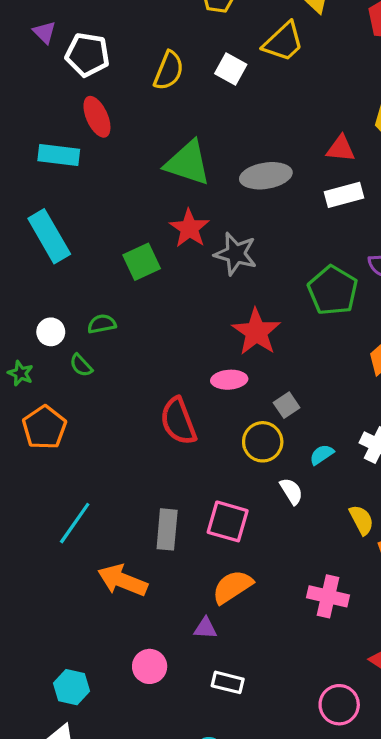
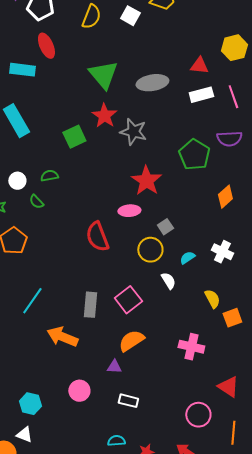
green triangle: (188, 163) -> (103, 75), turned 32
pink square: (228, 521) -> (128, 300), turned 36

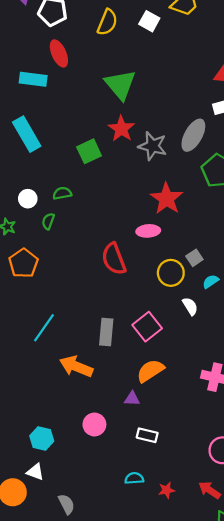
gray ellipse: (152, 83) -> (193, 135), moved, turned -52
green semicircle: (36, 202) -> (48, 221), turned 63
gray square: (165, 227) -> (194, 258), moved

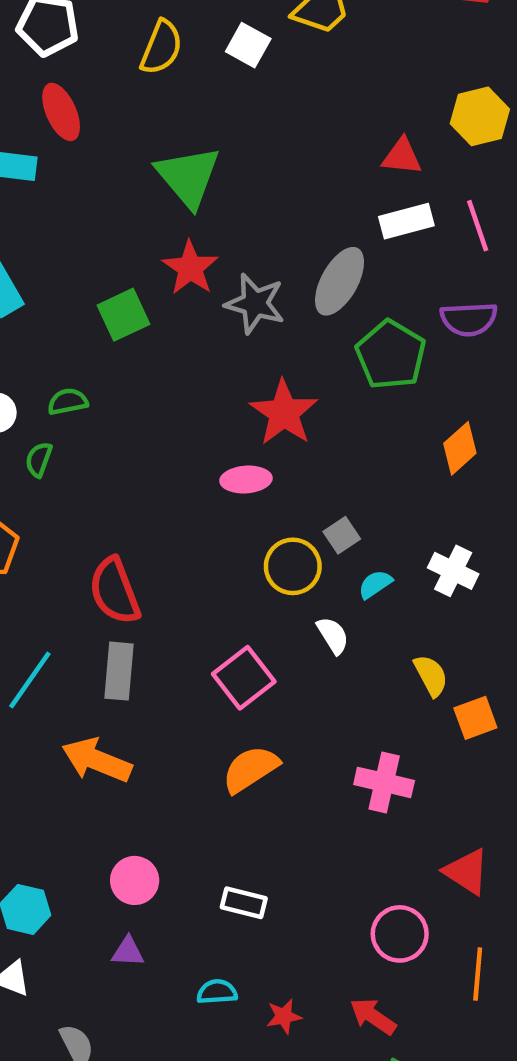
red semicircle: (114, 259) -> (115, 591), moved
gray rectangle: (106, 332) -> (119, 671), moved
purple triangle: (132, 399) -> (128, 952), moved

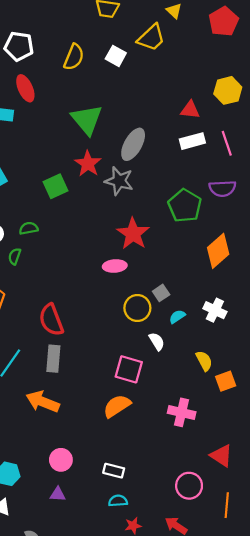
gray ellipse: (340, 281) -> (133, 144), moved
orange diamond: (460, 448) -> (218, 251), size x1.4
pink square: (244, 678) -> (129, 369), moved, turned -36
cyan semicircle: (217, 992) -> (118, 501), moved

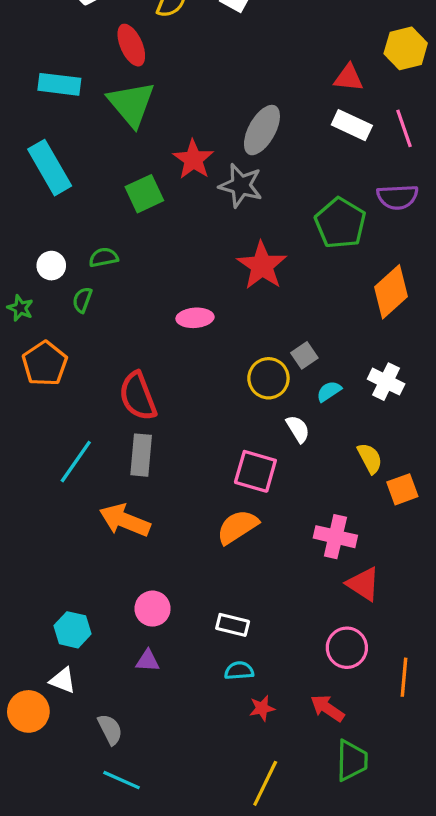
red ellipse: (25, 88) -> (131, 45), moved
green triangle: (87, 120) -> (131, 104), moved
white rectangle: (192, 141) -> (352, 125), turned 40
pink ellipse: (115, 266) -> (195, 318), moved
red triangle: (221, 456) -> (363, 584), moved

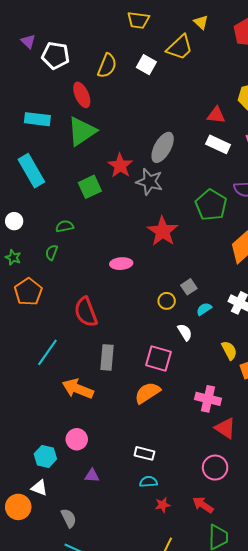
green triangle: (131, 104) -> (82, 131), turned 36
white circle: (51, 266) -> (14, 221), moved
yellow circle: (268, 378) -> (167, 301), size x0.7
gray rectangle: (141, 455) -> (107, 357), moved
pink circle: (153, 609) -> (77, 439), moved

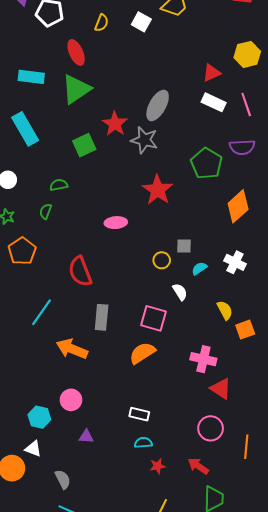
yellow semicircle: (107, 66) -> (102, 23), size x0.7
red triangle: (216, 115) -> (212, 73), turned -30
gray square: (189, 287) -> (184, 246), turned 35

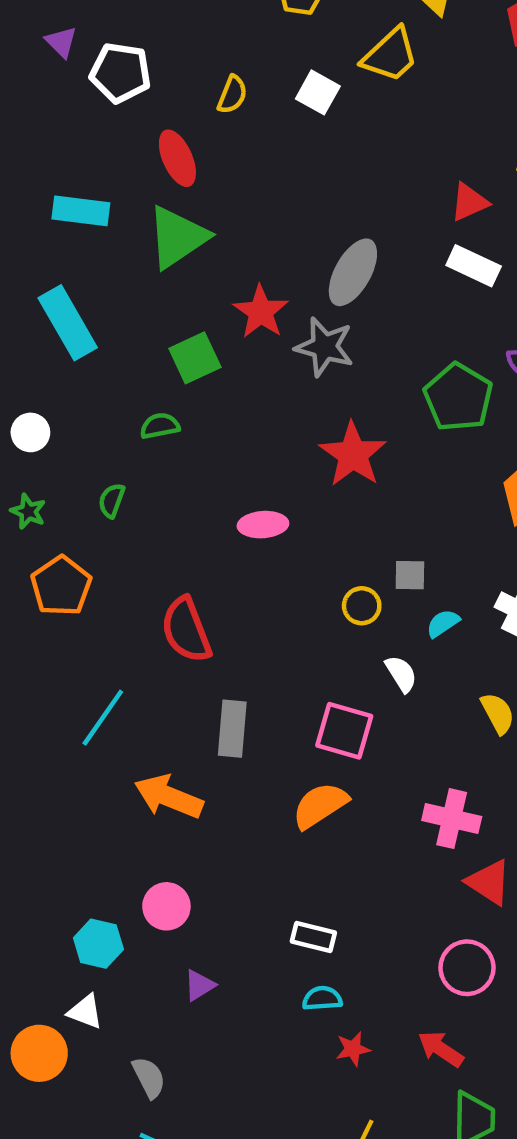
green semicircle: (59, 185) -> (160, 426), moved
purple triangle: (86, 437) -> (199, 985), turned -35

